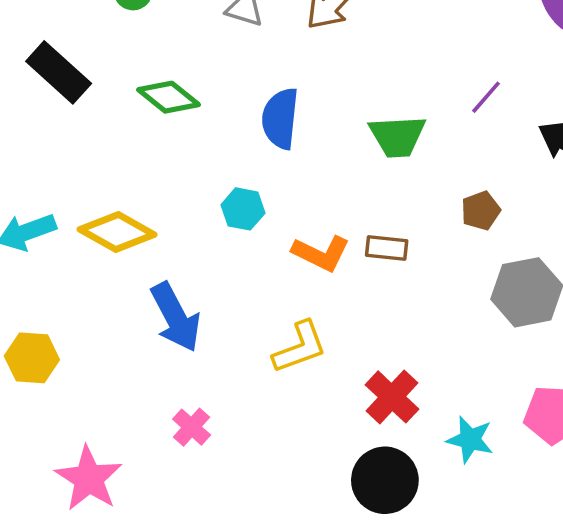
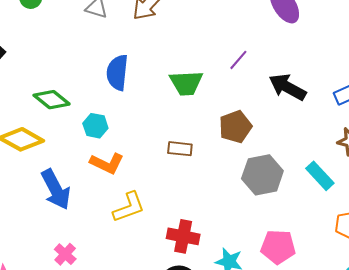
green diamond: (168, 97) -> (52, 100), moved
brown pentagon: (481, 211) -> (235, 127), size x1.4
orange L-shape: (321, 253) -> (107, 163), moved
red cross: (392, 397) -> (183, 236), turned -32

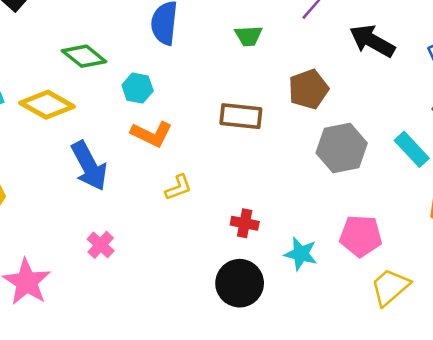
green trapezoid: (186, 83) -> (249, 36), size x0.7
brown rectangle: (180, 149) -> (241, 116), size x1.4
yellow L-shape: (129, 207) -> (178, 188), size x0.7
red cross: (183, 236) -> (245, 223), size x0.7

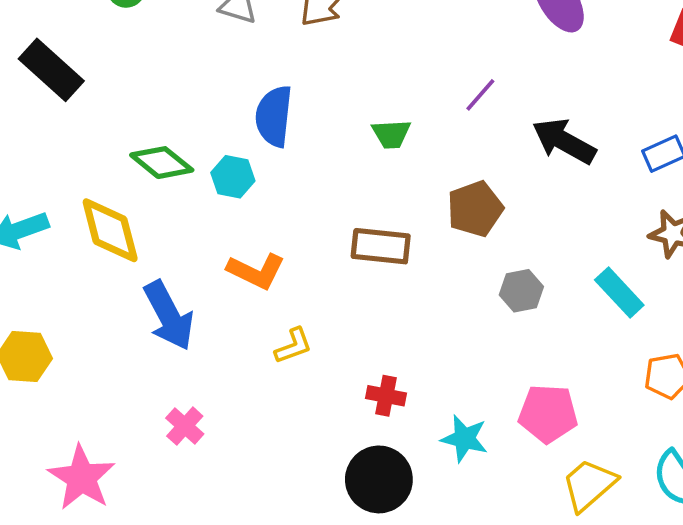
cyan hexagon: (138, 88) -> (233, 177), moved
yellow diamond: (47, 105) -> (110, 230), turned 46
gray hexagon: (342, 148) -> (521, 291), size x0.6

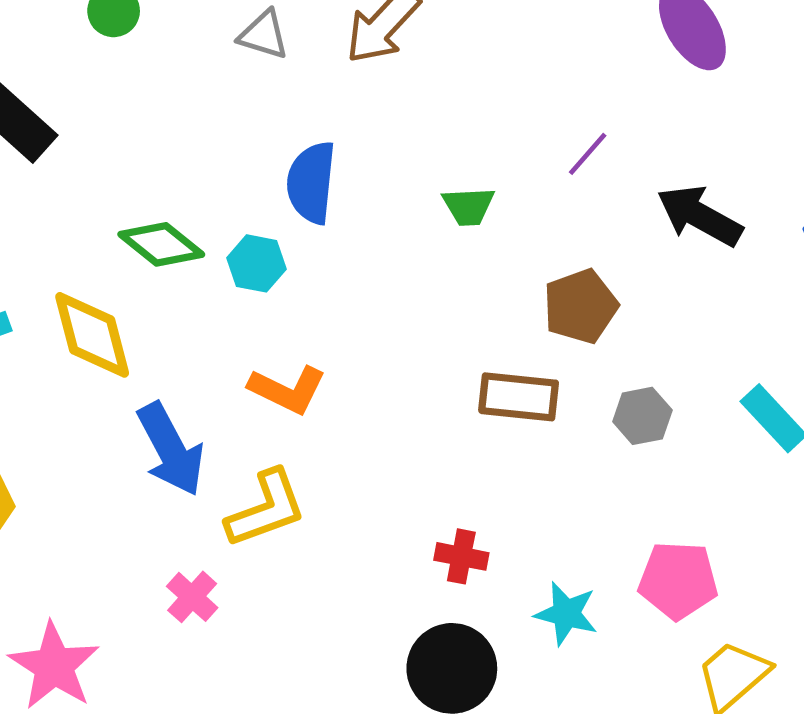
brown rectangle: (381, 246) -> (519, 397), moved
yellow L-shape: (293, 346) -> (266, 509), moved, size x1.6

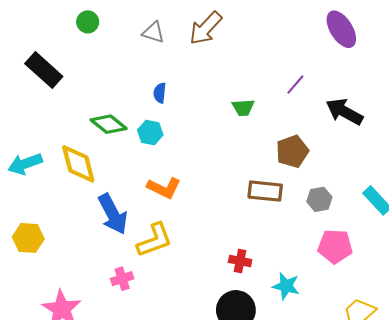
blue semicircle: (311, 182) -> (160, 93), moved, size x0.6
pink pentagon: (678, 580) -> (335, 246), moved
pink cross: (192, 597) -> (122, 279), turned 30

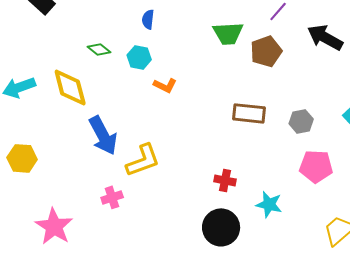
green trapezoid: (243, 108) -> (228, 33), size x1.4
green diamond: (109, 124) -> (99, 49), size x0.7
brown pentagon: (292, 151) -> (266, 51), moved
orange L-shape: (164, 188) -> (165, 85), moved, size x0.7

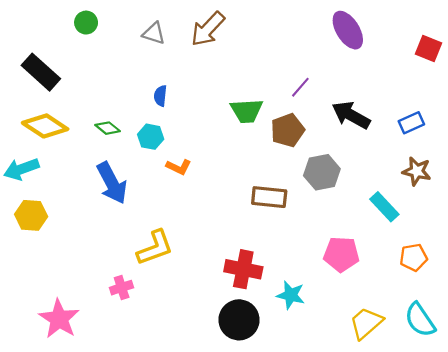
yellow diamond: (70, 87) -> (45, 126), moved, turned -42
gray hexagon: (301, 121) -> (322, 172), moved, size x1.4
blue arrow: (103, 135) -> (112, 183), moved
yellow hexagon: (22, 158) -> (31, 215), moved
red cross: (225, 180) -> (243, 269), size x1.6

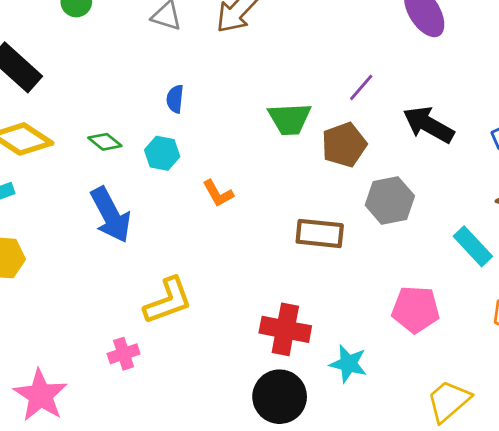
orange L-shape: (179, 167) -> (218, 193), moved, turned 35

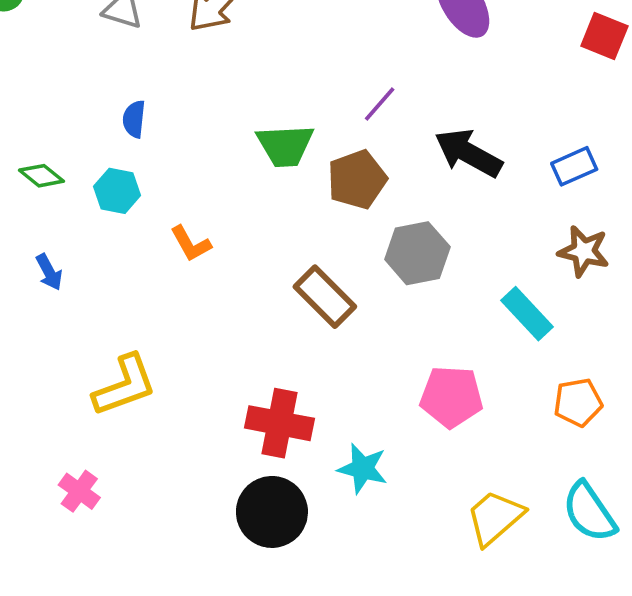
blue arrow: (111, 215) -> (49, 272), size x0.5
brown rectangle: (320, 233) -> (325, 297), turned 39
pink cross: (124, 354) -> (79, 491), moved, turned -36

